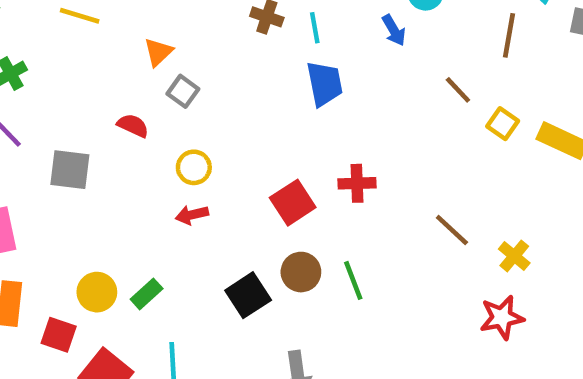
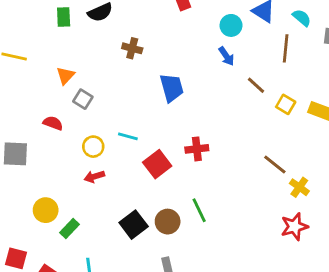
cyan line: (315, 28) -> (128, 136), moved, turned -60
blue arrow: (394, 30) -> (226, 56), moved
brown line: (452, 230) -> (275, 165), moved
brown circle: (301, 272) -> (168, 222), moved
yellow circle: (97, 292) -> (46, 210), moved

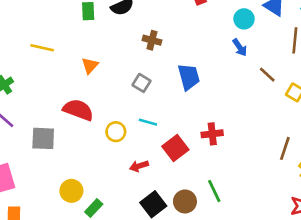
gray square: (83, 99) -> (142, 83), moved
red semicircle: (53, 123) -> (78, 110), size x1.6
brown line: (275, 165) -> (285, 148), turned 70
red arrow: (94, 177) -> (139, 166), moved

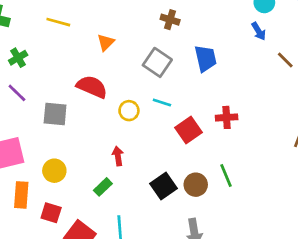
gray square: (142, 83) -> (157, 62), size x1.5
red arrow: (139, 166) -> (118, 156), moved, turned 96
yellow circle: (71, 191) -> (54, 171), moved

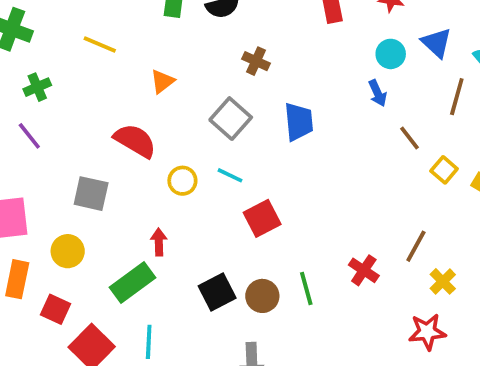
gray square: (55, 114) -> (91, 194), moved
red cross: (227, 117) -> (364, 270), moved, turned 30
green rectangle: (103, 187) -> (132, 282), size x1.6

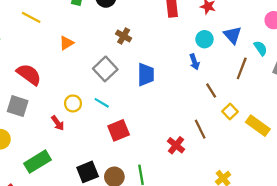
red semicircle: (135, 141) -> (29, 74), moved
red arrow: (159, 242) -> (58, 123), moved, turned 140
brown line: (416, 246) -> (200, 129), moved, turned -60
red cross: (364, 270) -> (176, 145), moved

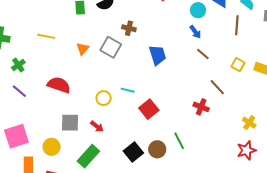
gray square: (105, 69) -> (111, 47), moved
brown line: (211, 91) -> (203, 54), moved
gray square: (18, 106) -> (70, 123), moved
red arrow: (58, 123) -> (97, 126), moved

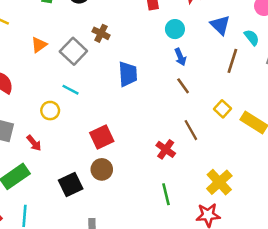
cyan circle: (198, 10) -> (175, 29), moved
cyan line: (128, 90) -> (70, 90), moved
yellow cross: (249, 123) -> (219, 182), size x1.5
green line: (179, 141) -> (166, 194), moved
brown circle: (157, 149) -> (102, 169), moved

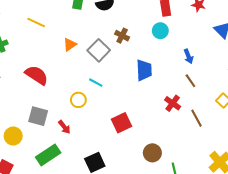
cyan circle: (175, 29) -> (160, 31), moved
red cross: (166, 149) -> (173, 103), moved
brown circle: (102, 169) -> (152, 153), moved

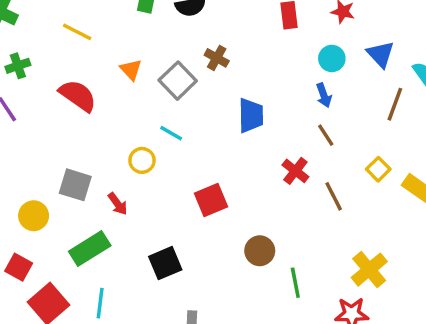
cyan circle: (160, 31) -> (332, 58), moved
orange triangle: (70, 45) -> (131, 70), turned -40
red semicircle: (37, 75) -> (78, 96), moved

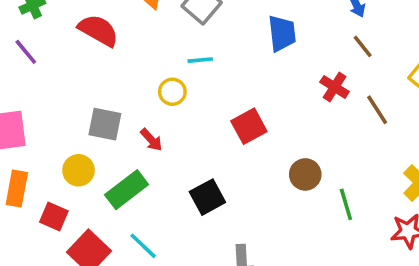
cyan line: (171, 133) -> (200, 60), turned -30
yellow circle: (34, 216) -> (78, 170), moved
cyan line: (100, 303) -> (143, 246), turned -48

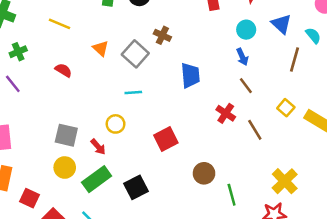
red semicircle: (98, 30) -> (63, 70), size x0.6
yellow circle: (172, 92) -> (116, 124), moved
yellow circle: (78, 170) -> (65, 168), moved
green rectangle: (127, 190) -> (97, 179), moved

